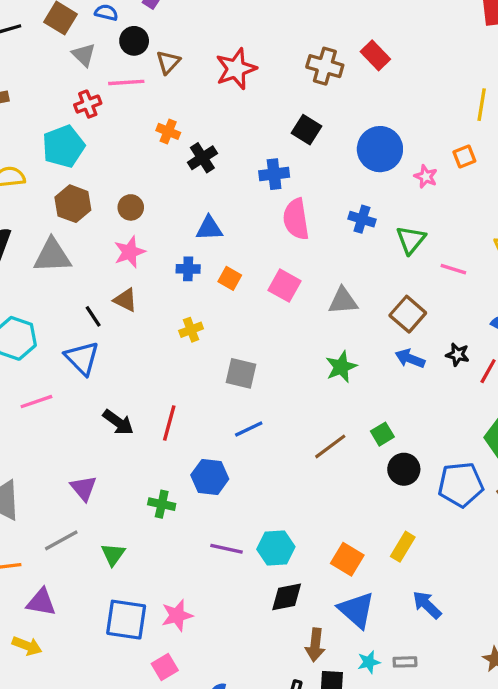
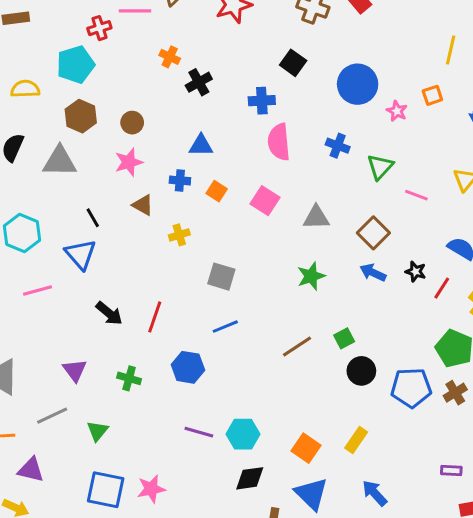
brown triangle: (125, 300) -> (143, 205), moved
green cross: (162, 504) -> (129, 378), moved

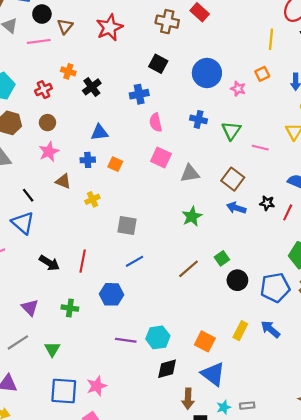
red cross: (99, 28) -> (43, 90), moved
pink semicircle: (279, 142) -> (156, 122), size x0.7
pink square: (265, 201) -> (161, 158), moved
blue arrow: (375, 493) -> (270, 329), moved

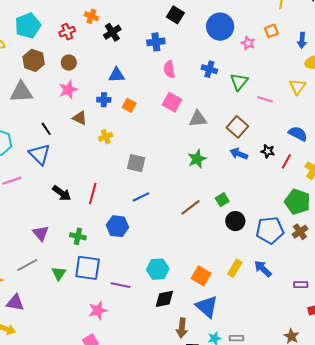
purple line: (126, 340) -> (121, 285), moved
blue square: (64, 391) -> (88, 268), moved

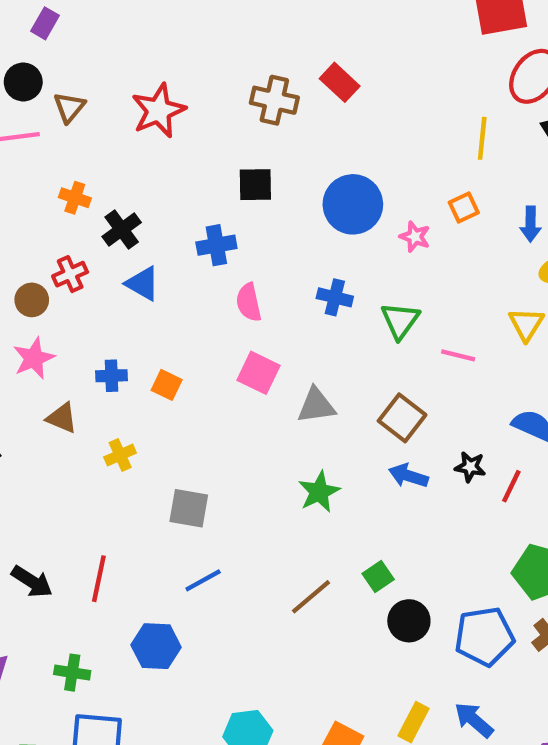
black square: (175, 15) -> (255, 185), turned -30
red cross: (67, 32) -> (70, 274), moved
blue triangle: (117, 75) -> (143, 284), moved, turned 36

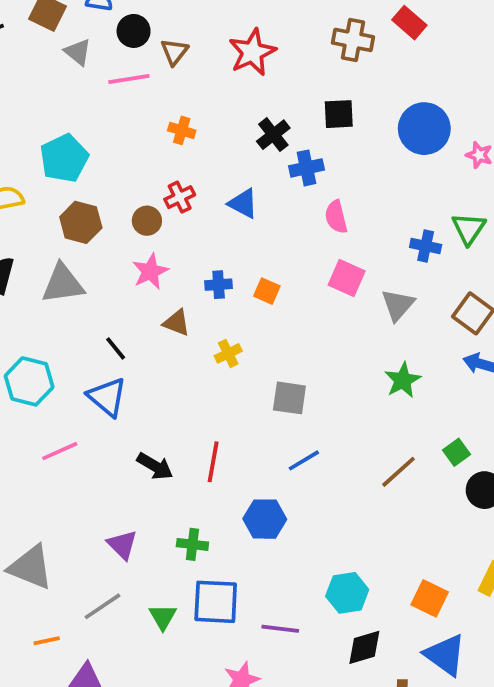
black cross: (122, 229) -> (273, 135), moved
blue cross: (335, 297) -> (426, 246), moved
gray triangle: (316, 406) -> (398, 305), turned -39

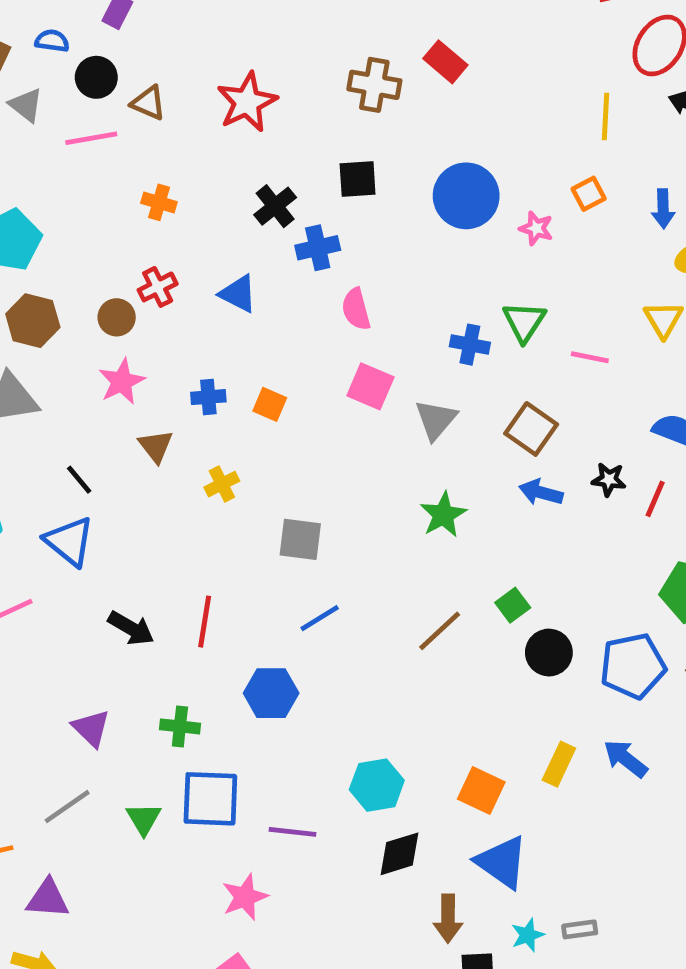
brown triangle: (174, 52) -> (148, 103), turned -44
brown triangle: (176, 323) -> (156, 446), turned 32

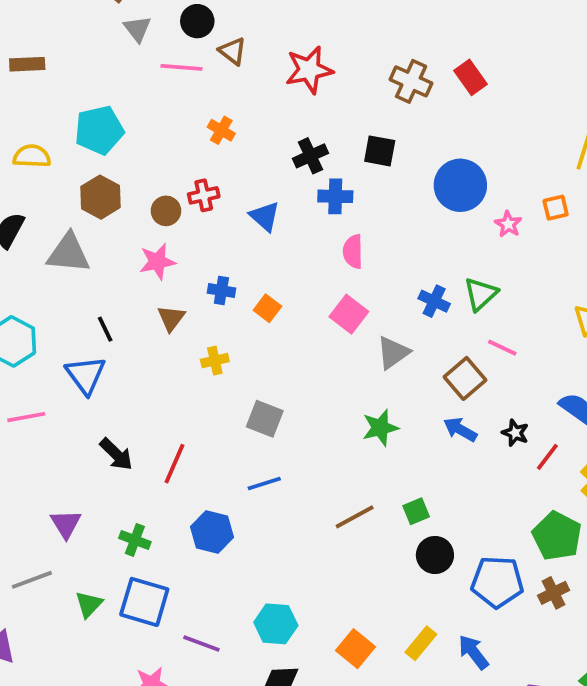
pink line: (590, 357) -> (502, 348), moved

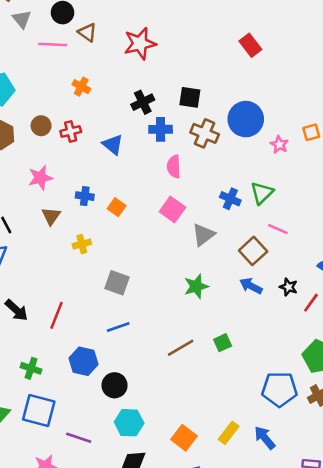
brown cross: (411, 81) -> (205, 133), moved
brown circle: (166, 211) -> (41, 126), moved
black circle: (435, 555) -> (115, 385), moved

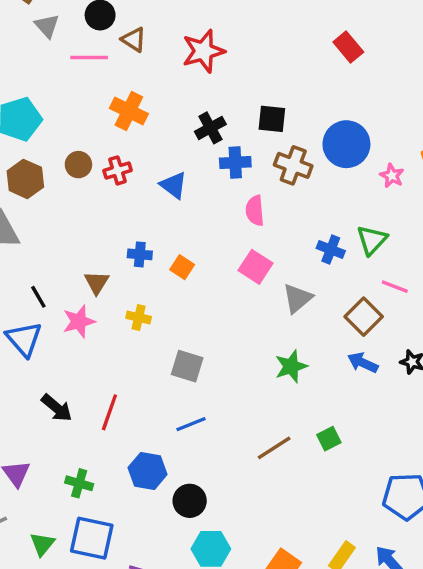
orange cross: (81, 87) -> (129, 111), size x1.5
pink star: (40, 178) -> (79, 321), moved
yellow cross: (82, 244) -> (139, 317), turned 30

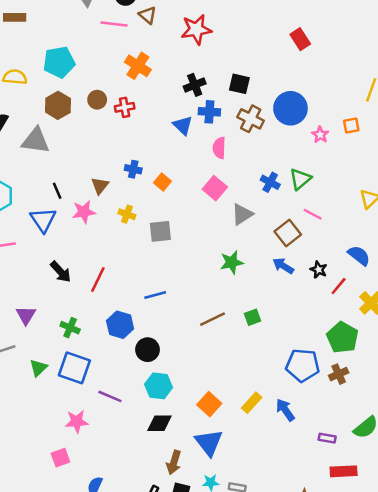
blue triangle: (174, 185) -> (183, 125), moved
gray square: (187, 366) -> (160, 231), moved, turned -30

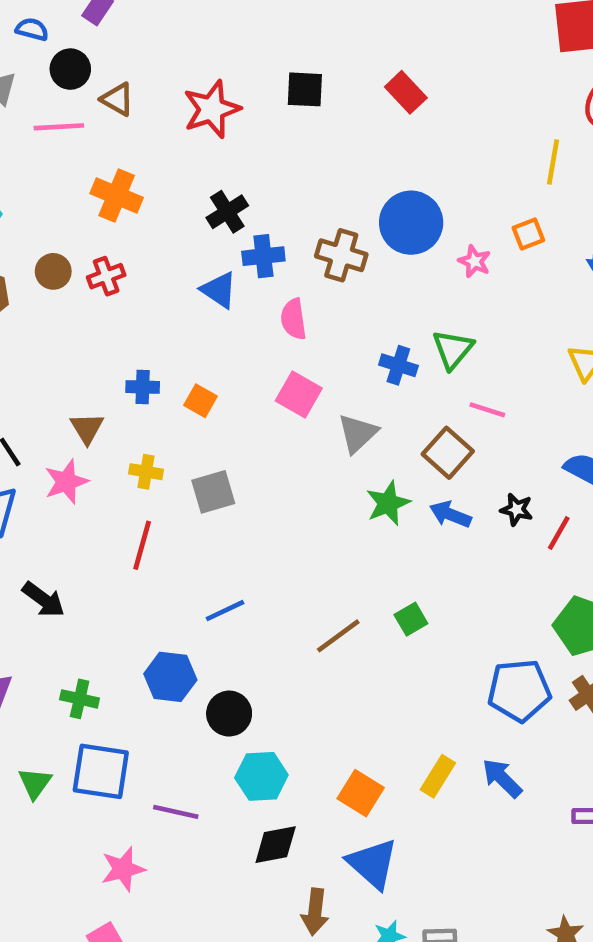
black square: (239, 84) -> (305, 89), moved
green star: (232, 262) -> (388, 503), moved
red line: (98, 279) -> (142, 545), moved

